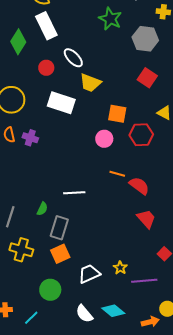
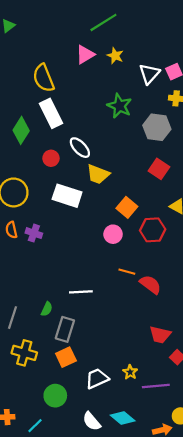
orange square: (117, 114) -> (127, 207), turned 30
red trapezoid: (146, 219) -> (160, 335), moved, turned 145

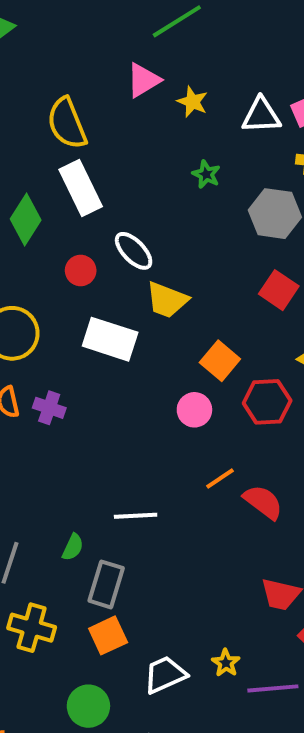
yellow star: (115, 56) -> (192, 102), moved
white triangle: (149, 74) -> (261, 115), turned 45
green star: (119, 106) -> (206, 174), size x0.6
orange line: (127, 272) -> (220, 478), turned -49

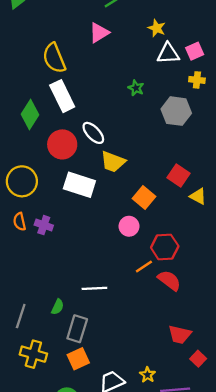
yellow star: (192, 102) -> (157, 28), moved
red circle: (81, 270) -> (62, 144), size x1.6
red square: (279, 290) -> (179, 176), moved
red hexagon: (267, 402) -> (165, 247), moved

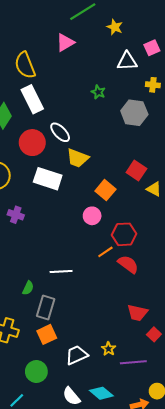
yellow star: (157, 28) -> (115, 27), moved
pink square: (195, 51) -> (152, 48), moved

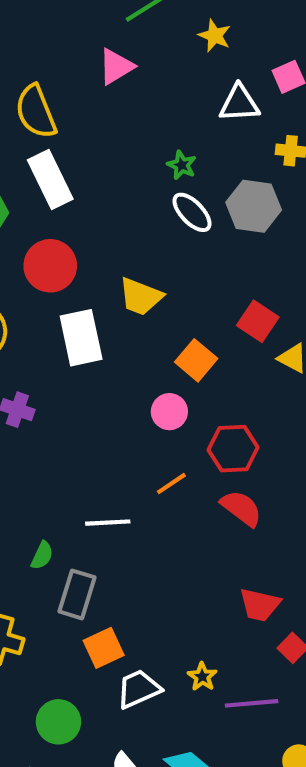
white ellipse: (60, 132) -> (192, 212), moved
white rectangle: (48, 179) -> (81, 338), turned 60
orange line: (105, 252) -> (171, 484), moved
orange square: (47, 334) -> (104, 648), moved

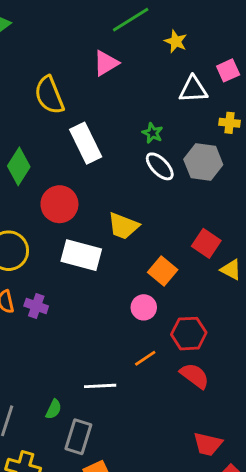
white rectangle: (50, 179) -> (86, 143), moved
white rectangle: (81, 338) -> (81, 255), turned -63

